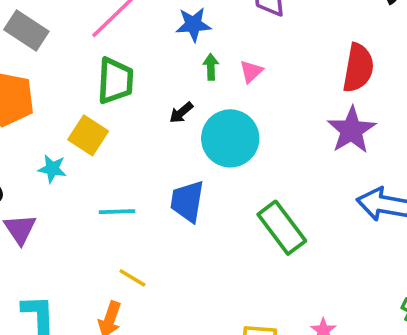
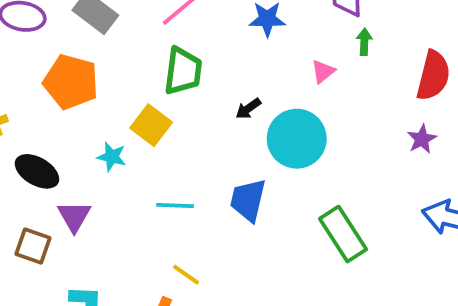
green arrow: (211, 67) -> (364, 42), moved
purple star: (352, 130) -> (422, 139), size x0.6

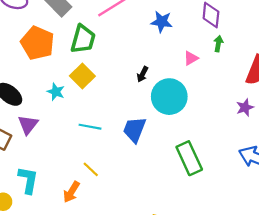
green trapezoid: (183, 71) -> (83, 39), moved
black arrow: (248, 109) -> (142, 74), turned -35

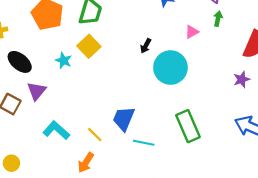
cyan line: (90, 127) -> (144, 143), moved
blue trapezoid: (135, 130) -> (124, 119), moved
cyan L-shape: (28, 180) -> (56, 130), moved, turned -60
orange arrow: (71, 192) -> (86, 163), moved

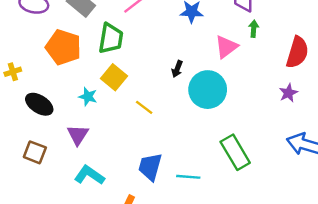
pink triangle: (192, 32) -> (226, 47), size x1.5
purple triangle: (37, 91) -> (78, 135), moved
blue trapezoid: (124, 119) -> (150, 167), moved
yellow line: (95, 135) -> (144, 107), moved

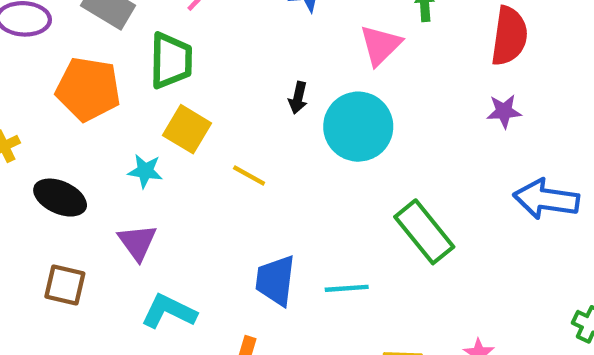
purple star: (288, 93) -> (504, 111), turned 30

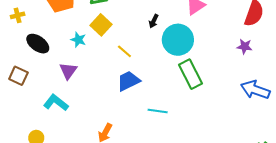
green rectangle: (424, 232) -> (190, 74), moved
blue trapezoid: (275, 280) -> (128, 81), moved, turned 45
brown square: (65, 285) -> (18, 76), moved
cyan L-shape: (169, 311) -> (56, 103), moved

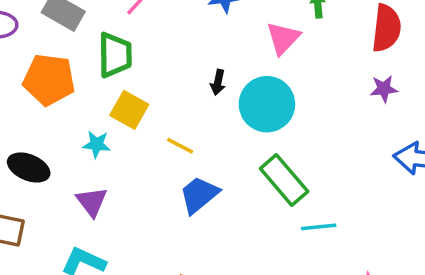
green rectangle: (190, 74) -> (284, 180), moved
cyan line: (158, 111) -> (319, 227), moved

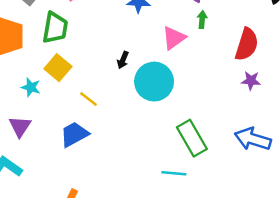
purple star: (384, 89) -> (251, 81), moved
green rectangle: (284, 180) -> (192, 138), moved
blue trapezoid: (199, 195) -> (74, 134), moved

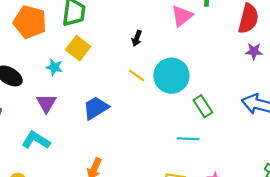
cyan circle: (154, 82) -> (171, 76), moved
yellow line: (89, 99) -> (137, 75), moved
green rectangle: (192, 138) -> (203, 106), size x0.7

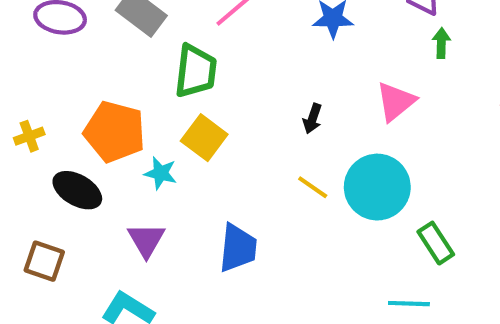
pink triangle: (182, 16) -> (396, 102), moved
orange pentagon: (30, 22) -> (115, 132), moved
blue trapezoid: (96, 108) -> (238, 248), turned 128

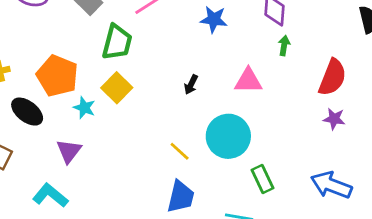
pink triangle: (396, 102) -> (248, 81), turned 32
yellow line: (313, 187) -> (180, 151), moved
blue trapezoid: (238, 248) -> (181, 197), moved

